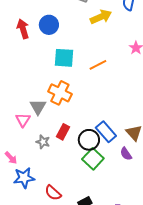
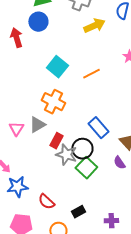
blue circle: (49, 25) -> (38, 22), moved
cyan square: (64, 58) -> (57, 67), turned 35
gray triangle: (38, 107) -> (37, 125), moved, turned 30
blue rectangle: (106, 132) -> (98, 128), moved
gray star: (43, 142) -> (66, 155), moved, size x1.5

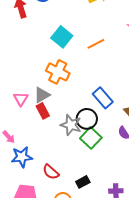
red rectangle: (56, 141) -> (43, 111), moved, turned -56

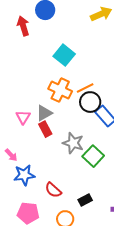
orange line: (96, 44) -> (85, 88), moved
black circle: (87, 119) -> (90, 102), moved

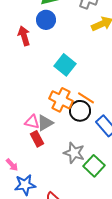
orange line: (85, 88) -> (86, 98), turned 60
black circle: (90, 102) -> (80, 111), moved
pink triangle: (23, 117) -> (32, 122), moved, turned -49
red rectangle: (45, 129) -> (37, 139), moved

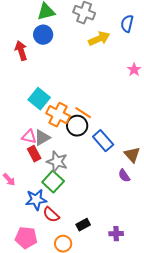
cyan square: (65, 65) -> (39, 99), moved
gray star: (74, 153) -> (57, 162), moved
green square: (94, 166) -> (53, 182), moved
blue star: (25, 185) -> (36, 200), moved

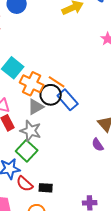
gray triangle: (42, 138) -> (36, 107), moved
blue rectangle: (103, 141) -> (68, 100), moved
black rectangle: (83, 225) -> (46, 188), moved, turned 32

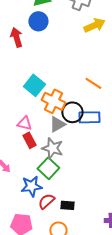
orange line: (57, 82) -> (93, 83), moved
blue rectangle: (68, 100) -> (89, 117), turned -50
red semicircle: (25, 184) -> (46, 201), turned 96

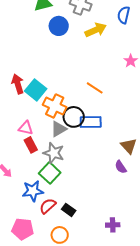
blue circle: (38, 21) -> (59, 26), moved
red arrow: (16, 37) -> (18, 84), moved
black rectangle: (67, 205) -> (69, 210), turned 32

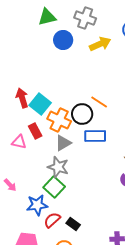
black circle: (74, 117) -> (82, 114), moved
pink triangle: (26, 128) -> (19, 142), moved
red rectangle: (31, 145) -> (35, 131), moved

